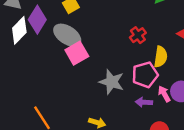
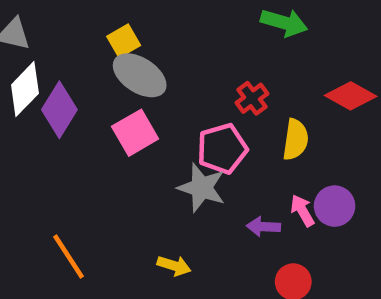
purple diamond: (37, 20) -> (59, 110), moved
gray ellipse: (67, 35) -> (140, 75), moved
pink pentagon: (145, 75) -> (222, 149), moved

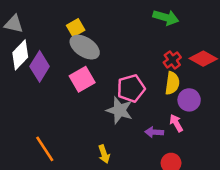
red cross: (252, 98) -> (172, 60), moved
purple circle: (335, 206) -> (189, 100), moved
yellow arrow: (174, 266) -> (104, 154), turned 54

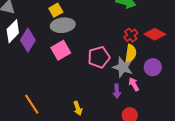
gray ellipse: (85, 47) -> (63, 25), turned -40
purple circle: (189, 100) -> (153, 67), moved
gray star: (119, 110) -> (123, 67), moved
purple arrow: (154, 132) -> (117, 91), turned -96

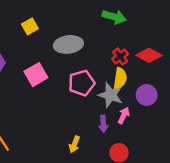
gray ellipse: (63, 25) -> (68, 44), moved
pink arrow: (134, 84) -> (124, 115), turned 56
yellow arrow: (78, 108) -> (74, 144), moved, turned 40

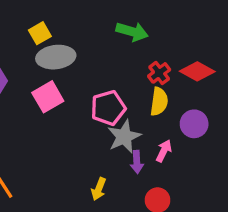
green arrow: (114, 17) -> (132, 32), moved
gray ellipse: (68, 44) -> (56, 57), moved
gray star: (111, 95) -> (124, 137), moved, turned 30

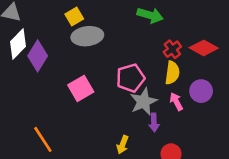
pink square: (48, 97) -> (81, 88), moved
pink arrow: (164, 151) -> (176, 102), moved, turned -54

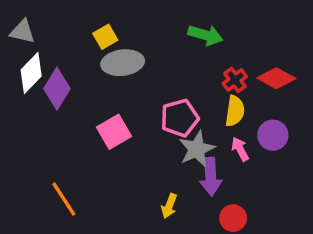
purple arrow: (154, 122) -> (211, 177), size x1.5

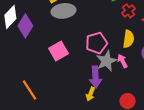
red cross: (235, 80) -> (129, 11), moved
pink arrow: (240, 149) -> (123, 61), moved
purple arrow: (211, 177) -> (95, 77), moved

